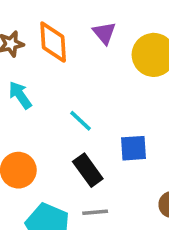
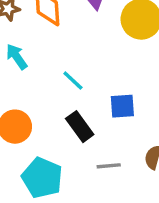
gray line: (95, 212) -> (109, 166), moved

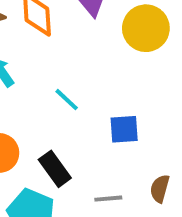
black rectangle: (80, 127) -> (55, 169), moved

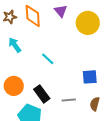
blue square: (124, 129) -> (90, 77), moved
gray line: (108, 199) -> (69, 100), moved

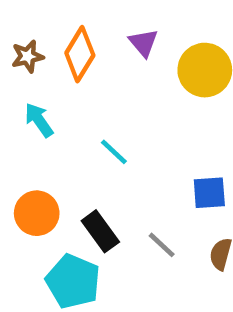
orange diamond: (33, 16) -> (80, 54), turned 35
gray line: (69, 100) -> (162, 245), turned 48

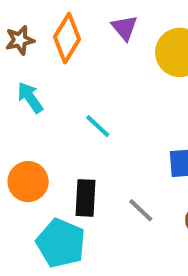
black rectangle: (100, 231) -> (85, 198), turned 39

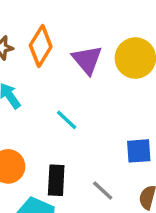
purple triangle: (124, 28) -> (87, 60), moved, size x1.4

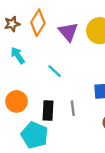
gray line: (103, 190) -> (73, 108), moved, turned 40

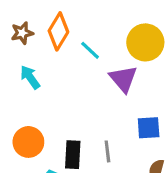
purple triangle: (68, 32) -> (123, 79), moved
cyan line: (55, 71) -> (90, 50), moved

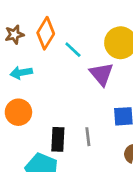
cyan arrow: (30, 77) -> (21, 73), turned -65
orange circle: (28, 142) -> (18, 112), moved

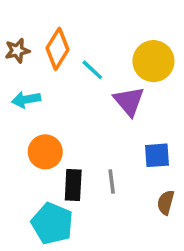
orange circle: (18, 112) -> (45, 152), moved

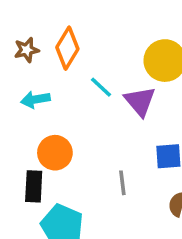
cyan line: (92, 70) -> (101, 87), moved
black rectangle: (73, 185) -> (34, 186), moved

